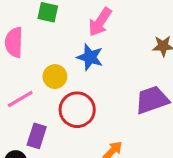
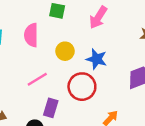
blue star: (90, 57) -> (96, 59), moved
yellow circle: (55, 77) -> (65, 51), moved

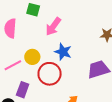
pink arrow: (98, 17) -> (53, 26), moved
yellow circle: (65, 51) -> (32, 57), moved

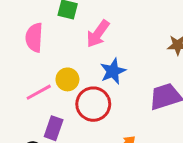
blue star: (63, 52) -> (113, 71), turned 30

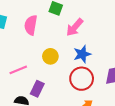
pink line: (39, 92) -> (18, 70), moved
red circle: (93, 104) -> (82, 79), moved

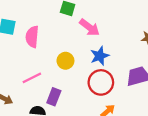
pink semicircle: (31, 25) -> (32, 37), moved
pink arrow: (75, 27) -> (89, 27), turned -90

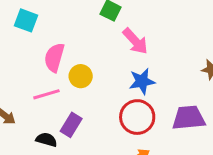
pink semicircle: (32, 37) -> (54, 58), moved
yellow circle: (65, 61) -> (81, 76), moved

